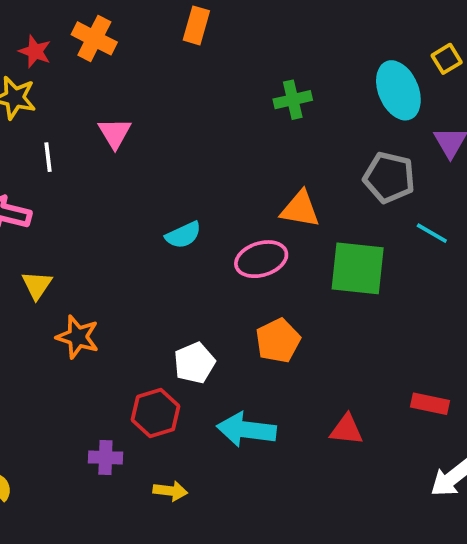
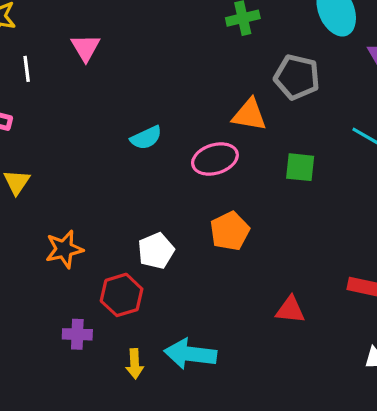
gray pentagon: (389, 178) -> (297, 77), moved
green square: (358, 268) -> (300, 167), size x0.6
orange star: (78, 337) -> (64, 249), moved, turned -30
cyan arrow: (246, 430) -> (190, 354), moved
yellow arrow: (170, 491) -> (135, 364), turned 80

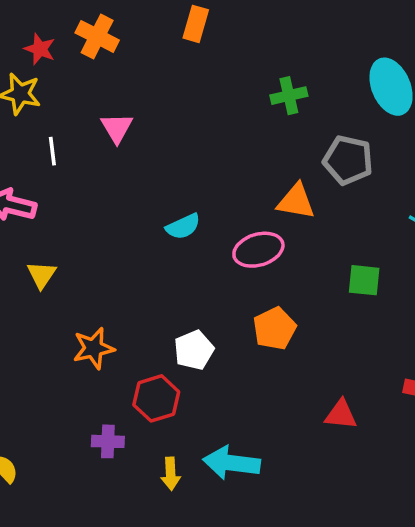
green square: (300, 167) -> (364, 280), moved

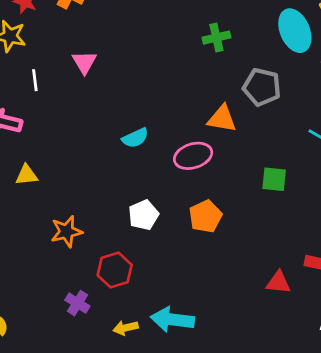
yellow triangle: (42, 275) -> (27, 175), turned 50
white pentagon: (194, 350) -> (144, 215), moved
red triangle: (341, 415) -> (278, 282), moved
purple cross: (108, 441) -> (77, 303), turned 30
yellow arrow: (171, 474) -> (126, 328), turned 80

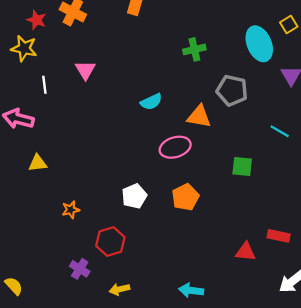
cyan semicircle: (135, 138) -> (151, 102), moved
orange star: (66, 232) -> (71, 210), size x0.7
cyan arrow: (172, 320) -> (191, 290), moved, size x0.7

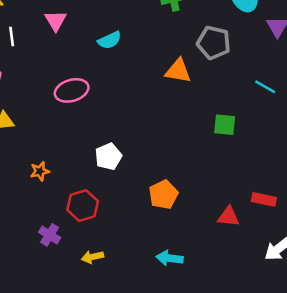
cyan semicircle: (151, 102) -> (110, 40), moved
pink ellipse: (175, 147) -> (72, 90), moved
orange pentagon: (185, 197) -> (163, 195), moved

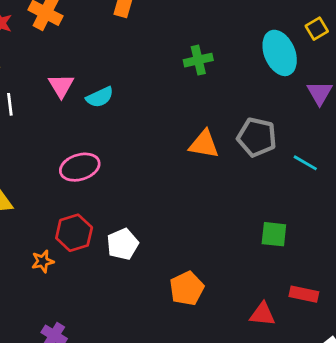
cyan semicircle: (110, 40) -> (100, 97), moved
gray pentagon: (214, 43) -> (257, 137), moved
green square: (225, 125) -> (274, 234), moved
red hexagon: (83, 206) -> (74, 233), moved

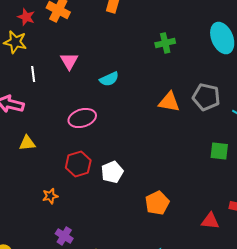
cyan semicircle: (100, 97) -> (109, 79), moved
green square: (274, 234) -> (219, 151), moved
orange star: (43, 261) -> (50, 196), moved

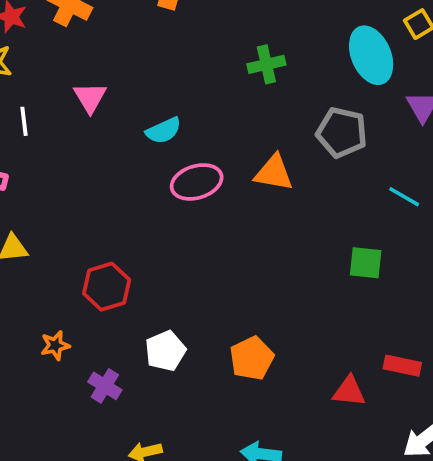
gray pentagon: (206, 97) -> (342, 132), moved
pink ellipse: (82, 118) -> (197, 182), moved
white pentagon: (112, 172) -> (165, 351), moved
purple cross: (64, 236) -> (105, 386), moved

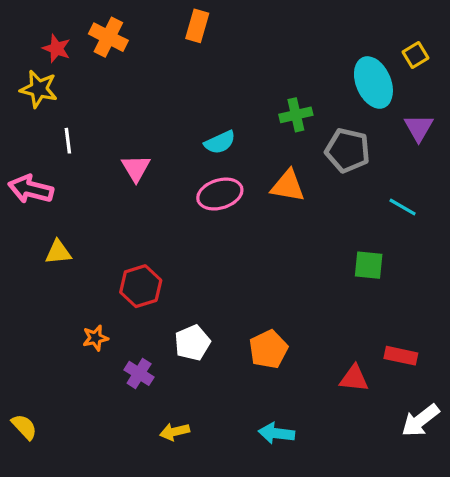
green cross: (266, 64) -> (296, 115), moved
pink triangle: (90, 97) -> (136, 168), moved
cyan semicircle: (164, 131) -> (220, 142), moved

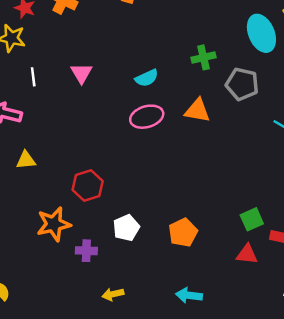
pink triangle: (136, 168) -> (82, 73), moved
green square: (369, 265) -> (252, 219), moved, turned -30
orange star: (95, 338) -> (54, 224), size x1.8
purple cross: (139, 373) -> (86, 251), turned -30

